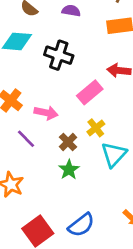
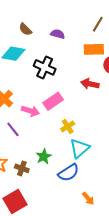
pink rectangle: (90, 92) -> (53, 101), moved
brown cross: (68, 142) -> (22, 168), moved, turned -32
blue semicircle: (81, 225) -> (69, 173), moved

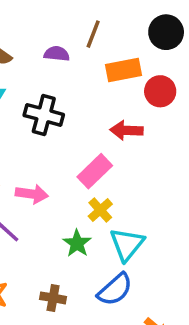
brown line: (98, 24) -> (93, 34), moved
pink rectangle: (53, 101) -> (95, 171), moved
green star: (44, 157) -> (77, 243), moved
brown cross: (22, 168) -> (53, 298), moved

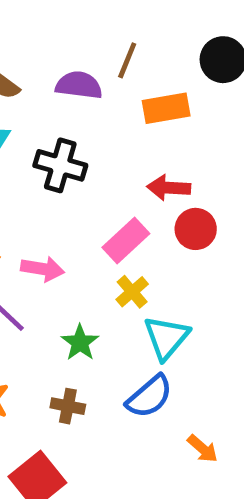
purple semicircle: (57, 54) -> (79, 85), size x1.4
red circle: (160, 91) -> (196, 229), moved
green star: (77, 243) -> (80, 343), moved

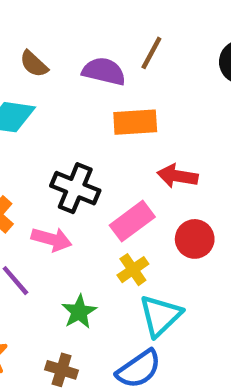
orange rectangle: (166, 108) -> (135, 122), moved
black cross: (60, 165) -> (75, 188), moved
red circle: (196, 229) -> (195, 239), moved

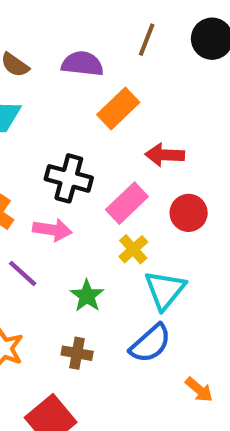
brown line: (151, 53) -> (147, 40), moved
orange rectangle: (135, 122) -> (118, 109), turned -33

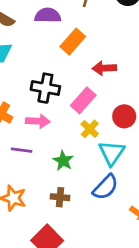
red circle: (189, 213) -> (124, 116), moved
purple line: (23, 273) -> (22, 150), turned -30

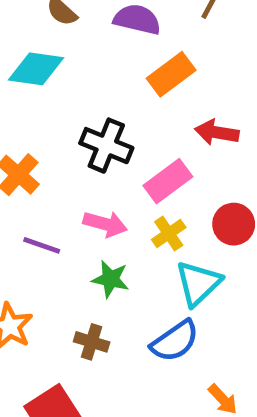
pink arrow: (38, 121) -> (105, 224), moved
green star: (63, 161) -> (111, 279), turned -30

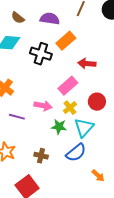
black cross: (106, 146) -> (41, 54), moved
green star: (111, 279) -> (59, 127), moved

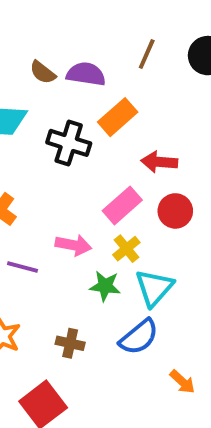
brown semicircle: (18, 18) -> (43, 72), moved
red circle: (97, 102) -> (175, 211), moved

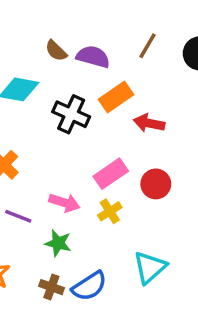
red arrow: (159, 162) -> (149, 123), moved
green star: (105, 286) -> (58, 243), moved
cyan triangle: (154, 288) -> (150, 267), moved
blue semicircle: (139, 337) -> (89, 286), moved

